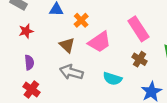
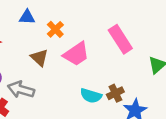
brown cross: (140, 59) -> (115, 93), moved, turned 32
gray arrow: (71, 72) -> (21, 90), moved

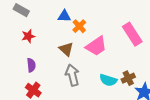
blue triangle: (27, 17) -> (64, 16), moved
gray arrow: (21, 90) -> (72, 75), moved, turned 60

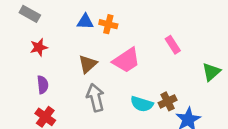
orange cross: (79, 26) -> (108, 24), moved, turned -32
pink rectangle: (132, 34) -> (173, 45), size x0.6
brown triangle: (66, 49) -> (88, 64), turned 35

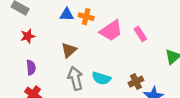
pink trapezoid: (126, 60) -> (111, 31), moved
cyan semicircle: (142, 104) -> (101, 78), moved

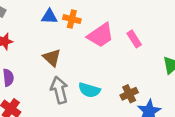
brown triangle: (69, 50) -> (52, 58), turned -35

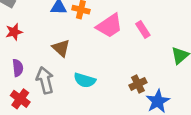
gray arrow: (59, 90) -> (45, 80), moved
cyan semicircle: (89, 90) -> (85, 80), moved

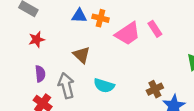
pink rectangle: (143, 29) -> (155, 29), moved

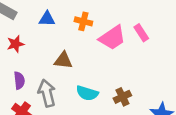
blue triangle: (79, 16) -> (47, 19), moved
brown triangle: (82, 55) -> (63, 60), turned -36
brown cross: (155, 89) -> (122, 97), moved

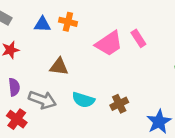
orange cross: (83, 21) -> (68, 22), moved
gray arrow: (47, 93) -> (42, 100), turned 124

